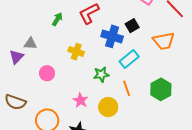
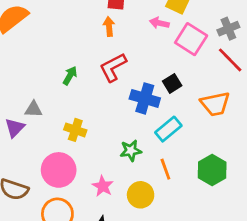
yellow cross: (76, 52) -> (75, 130), moved
pink circle: (47, 73) -> (59, 170), moved, size x1.6

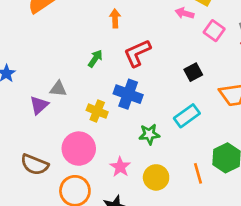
orange arrow: (109, 27) -> (115, 18), moved
pink square: (191, 39) -> (214, 31), size x0.7
blue cross: (145, 98) -> (128, 94), moved
orange line: (165, 169) -> (198, 173), moved

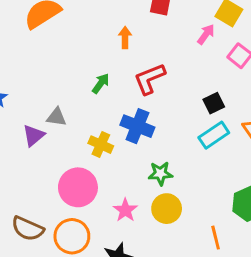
pink arrow: (185, 13) -> (206, 34), turned 108
cyan rectangle: (187, 116) -> (214, 135), moved
brown semicircle: (35, 165) -> (28, 229), moved
orange line: (198, 173) -> (216, 238), moved
yellow circle: (156, 177) -> (167, 209), moved

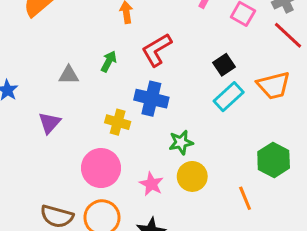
gray triangle: (56, 117) -> (69, 75), moved

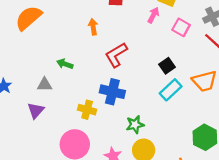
green arrow: (109, 61) -> (65, 64), moved, turned -98
gray triangle: (69, 75) -> (45, 85), moved

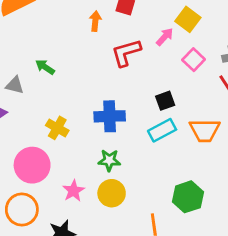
orange arrow: (93, 27) -> (95, 21), moved
red L-shape: (116, 55) -> (126, 53), moved
blue cross: (112, 92) -> (110, 116), moved, turned -30

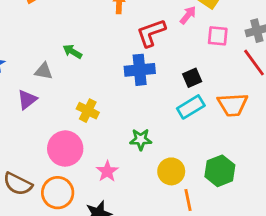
pink square: (194, 60) -> (218, 36), turned -35
blue cross: (110, 116) -> (140, 70), moved
yellow circle: (112, 193) -> (171, 171), moved

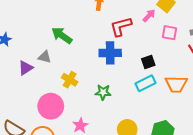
green arrow: (72, 52) -> (62, 35), size x1.5
gray triangle: (44, 71) -> (45, 57), moved
green star: (141, 139) -> (103, 92), moved

